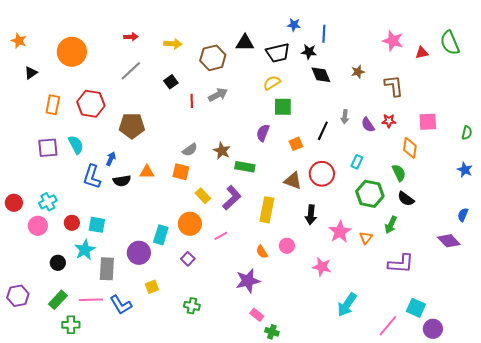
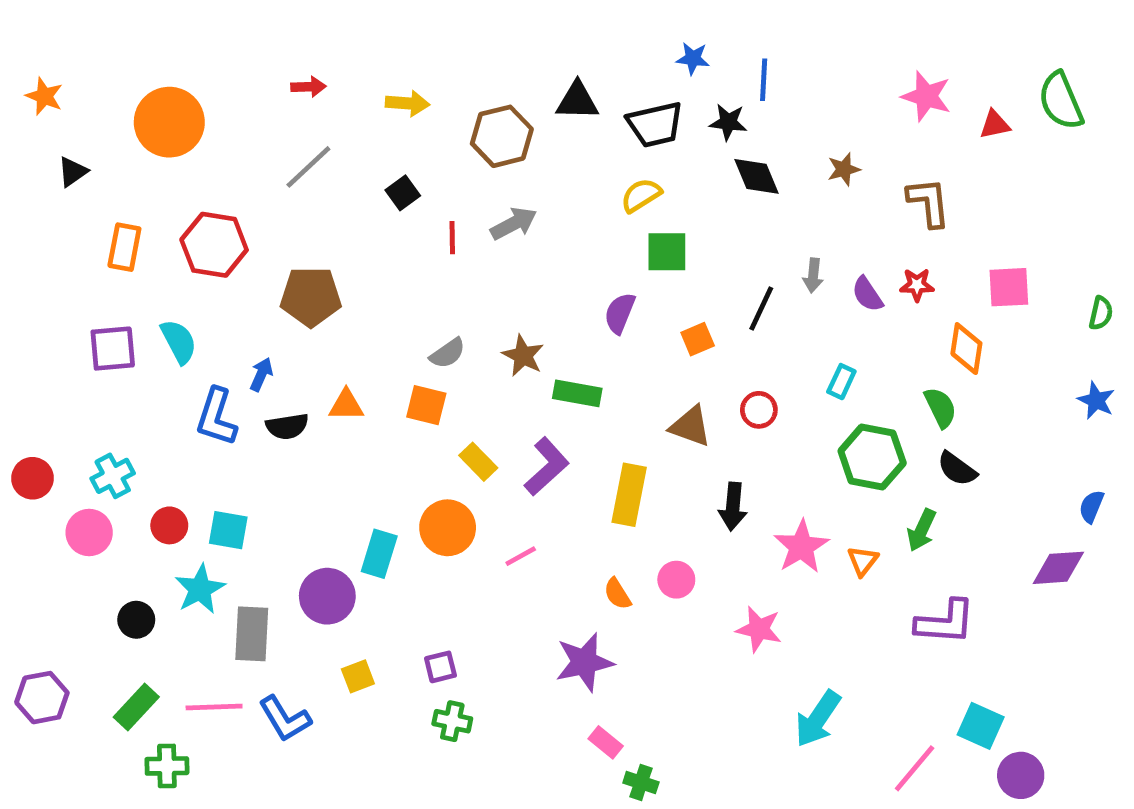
red circle: (322, 174) -> (759, 410), size x0.6
purple diamond: (449, 241) -> (1058, 568), turned -50
purple square: (188, 259) -> (440, 667), moved, turned 32

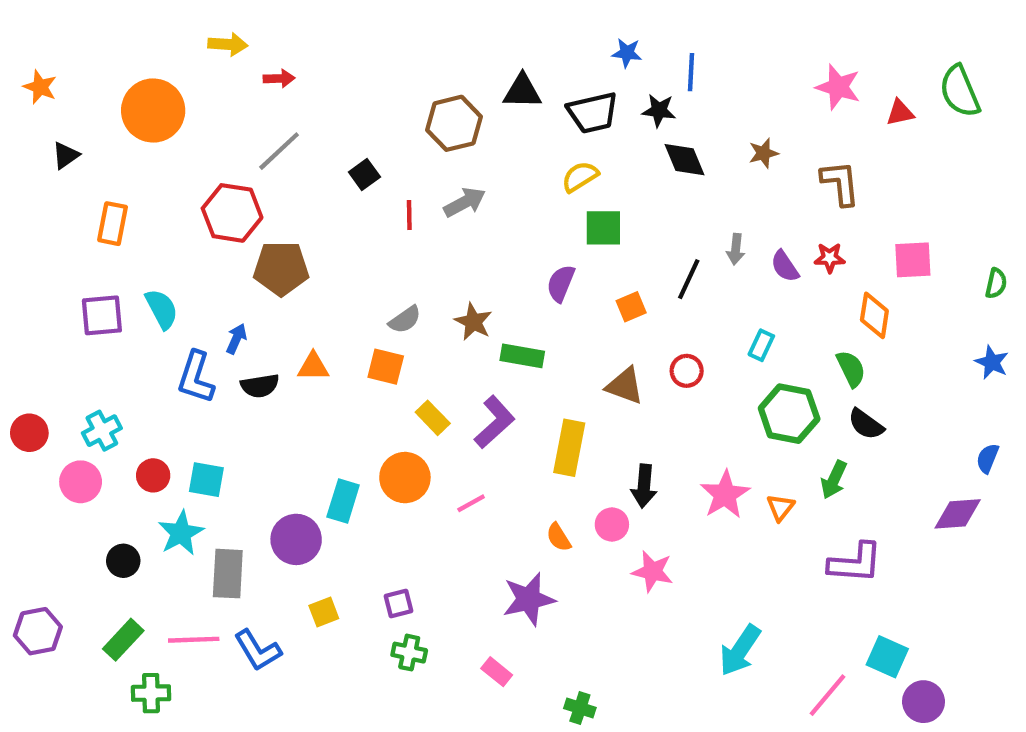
yellow arrow: (407, 103) -> (228, 44), moved
red hexagon: (214, 245) -> (232, 213), moved
black arrow: (733, 507) -> (644, 486), moved
pink star: (759, 629) -> (652, 571), moved
pink rectangle: (606, 742) -> (497, 672), moved

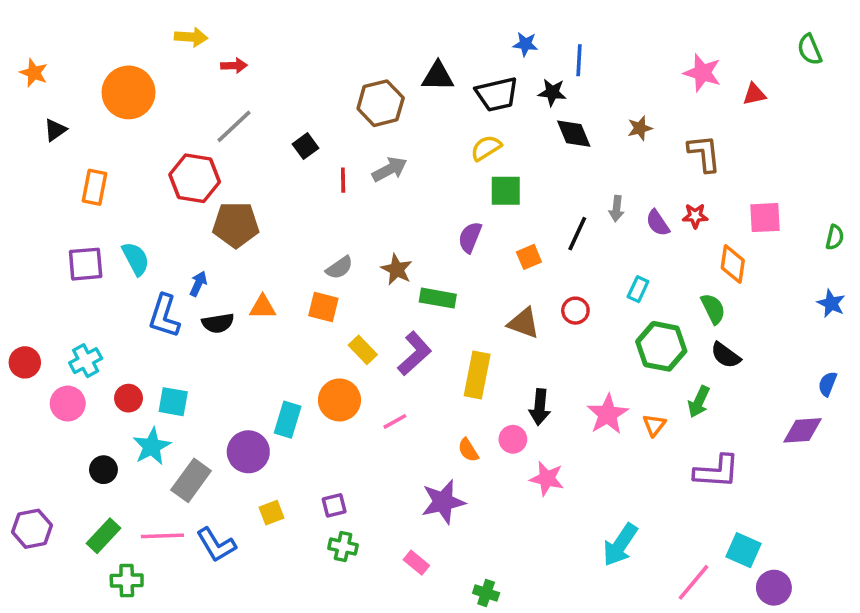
green semicircle: (960, 91) -> (810, 50), moved, size x0.7
gray rectangle: (228, 574) -> (191, 480), turned 33

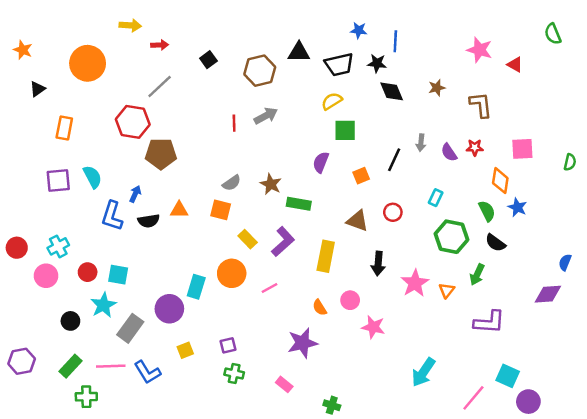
red triangle: (754, 94) -> (515, 65), turned 42
black square: (305, 146) -> (208, 60), moved
blue star: (831, 303) -> (517, 207), moved
black arrow: (540, 407) -> (378, 264), moved

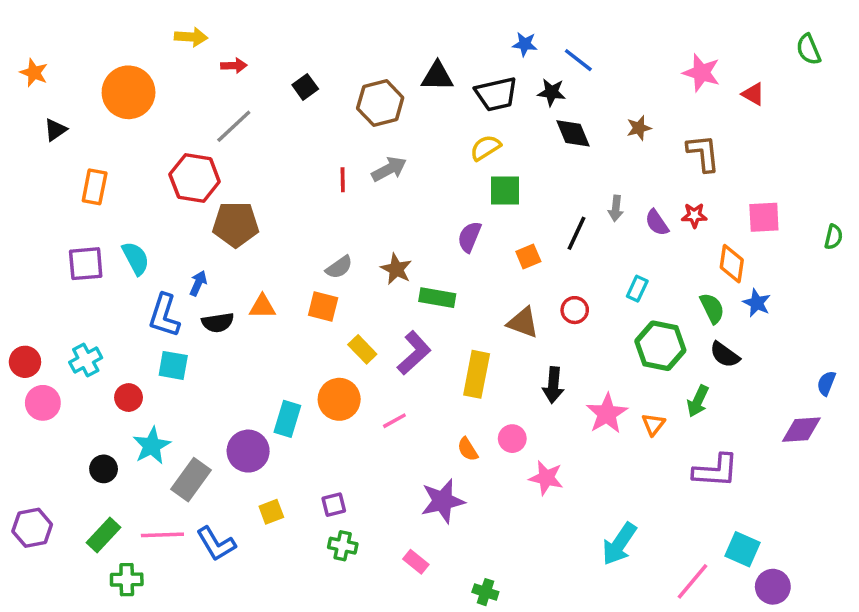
blue line: (395, 41) -> (578, 60), turned -55
cyan square: (118, 275) -> (173, 365), moved
pink circle: (46, 276) -> (43, 403), moved

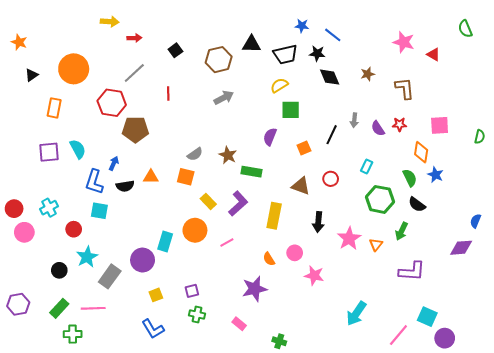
orange circle: (129, 92) -> (74, 69), moved
red line: (343, 180) -> (168, 94), moved
blue L-shape: (216, 544) -> (153, 329), moved

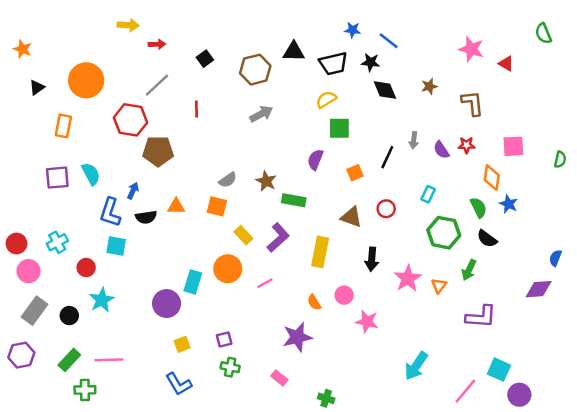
gray rectangle: (110, 276) -> (35, 311), moved

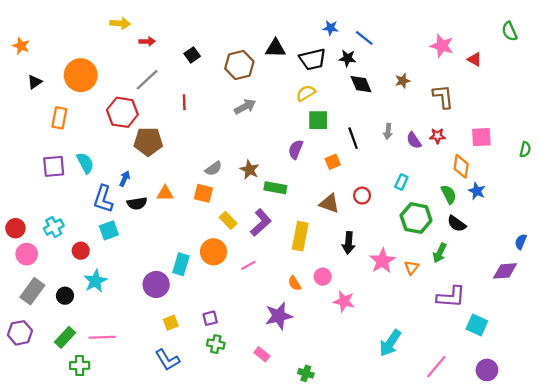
black line: (387, 157) -> (353, 138), moved, turned -45
cyan square: (116, 246) -> (109, 230), turned -30
cyan square: (499, 370) -> (477, 325), moved

